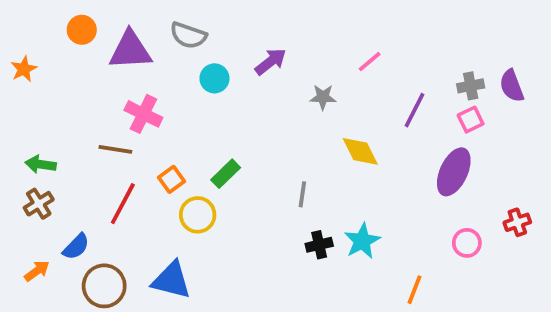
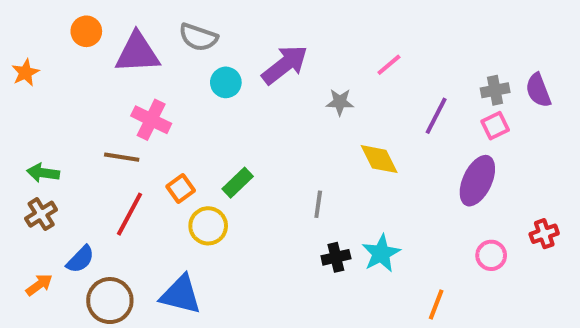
purple arrow: (271, 62) -> (285, 65), size x1.4

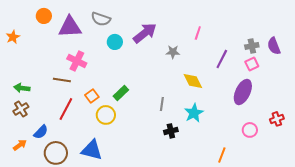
pink line: (389, 65) -> (198, 33), turned -32
cyan star: (381, 253) -> (194, 113), moved

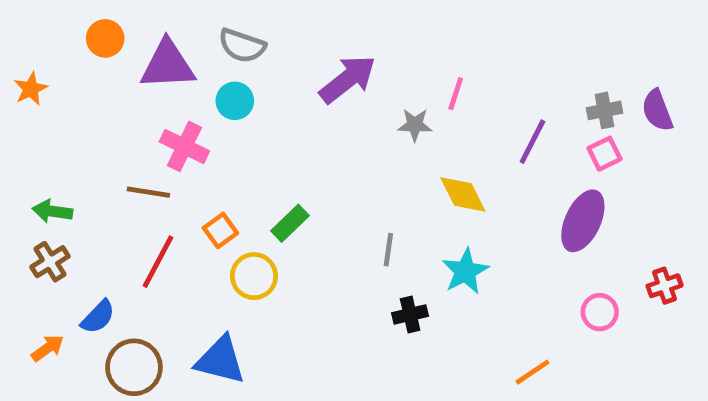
pink line: (198, 33) -> (456, 94), moved
cyan circle: (115, 42) -> (235, 101), moved
orange line: (222, 155) -> (532, 372), turned 35

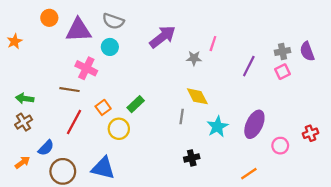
yellow diamond: (463, 194) -> (197, 96), moved
purple ellipse: (583, 221) -> (254, 124), moved
black cross: (410, 314) -> (192, 158), moved

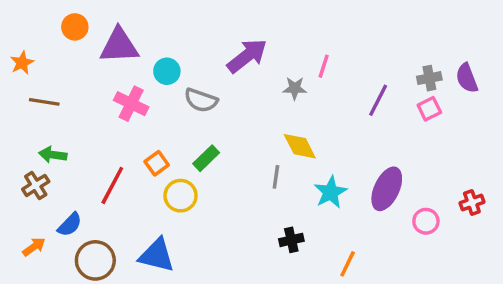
gray semicircle: (113, 21) -> (201, 100), moved
brown line: (69, 90) -> (44, 102), moved
green arrow: (25, 99) -> (53, 155), moved
orange line: (249, 174) -> (348, 264), moved, turned -30

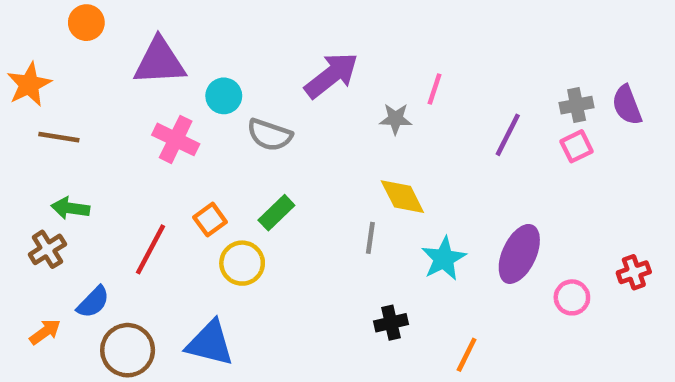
orange circle: (75, 27) -> (86, 23), moved
orange star: (22, 63) -> (29, 84), size x1.4

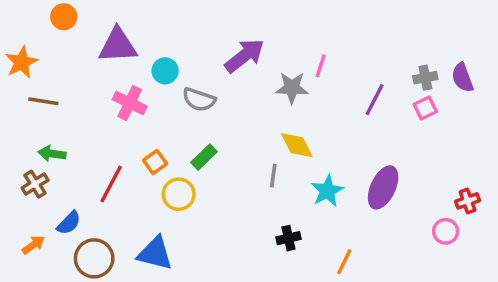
gray star: (396, 119) -> (292, 88), size x1.4
pink circle: (572, 297) -> (446, 231), moved

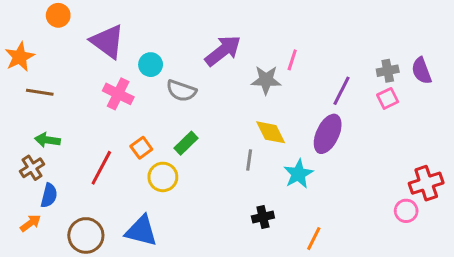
purple triangle: (118, 46) -> (107, 41), turned 39
purple ellipse: (383, 187) -> (328, 134), moved
red cross: (468, 201) -> (426, 183), size x1.5
blue semicircle: (69, 223) -> (49, 195), moved, turned -30

